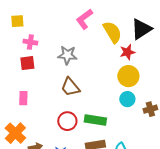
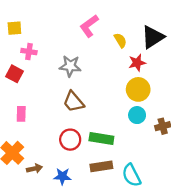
yellow semicircle: (112, 32) -> (120, 40), size x0.6
red square: (27, 63) -> (14, 74), moved, turned 35

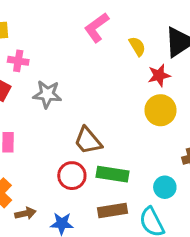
gray star: (70, 66) -> (47, 94), moved
brown trapezoid: (74, 102) -> (88, 141), moved
cyan circle: (137, 115) -> (165, 187), moved

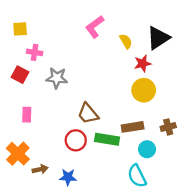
brown rectangle: (113, 210) -> (133, 127), moved

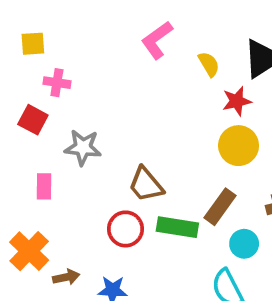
gray star: (57, 78) -> (83, 147), moved
brown rectangle: (133, 127) -> (220, 207), turned -45

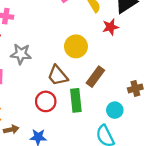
yellow circle: (239, 146) -> (76, 46), moved
brown rectangle: (220, 207) -> (95, 77), moved
green rectangle: (177, 227) -> (76, 100), turned 75

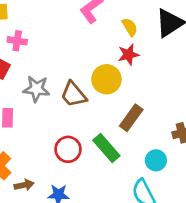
red star: (110, 27) -> (128, 55), moved
brown trapezoid: (58, 76) -> (73, 94), moved
green rectangle: (76, 100) -> (106, 148), turned -35

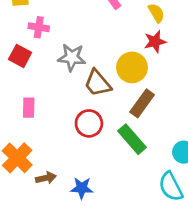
gray star: (36, 89) -> (72, 57), moved
brown rectangle: (131, 118) -> (142, 103), moved
red circle: (68, 149) -> (89, 123), moved

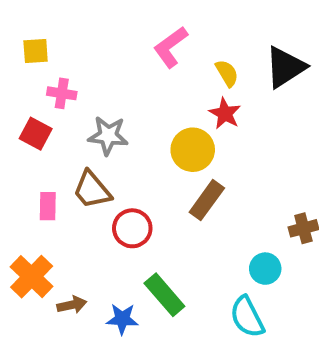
red star: (155, 42) -> (225, 113), turned -30
brown trapezoid: (98, 83) -> (92, 190), moved
green rectangle: (132, 139) -> (164, 295), moved

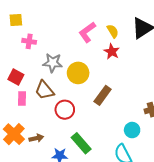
pink L-shape: (171, 47) -> (87, 32), moved
red square: (36, 134) -> (16, 77), moved
yellow circle: (193, 150) -> (78, 73), moved
brown arrow: (72, 305) -> (36, 138), moved

